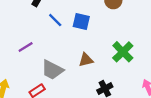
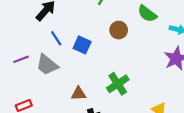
brown triangle: (86, 60) -> (79, 94), moved
gray trapezoid: (52, 70) -> (47, 65), moved

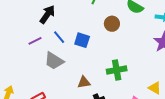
purple line: (21, 59) -> (35, 41), moved
green cross: (118, 84) -> (117, 70), turned 30

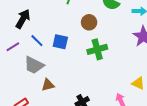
green cross: (117, 70) -> (97, 49), moved
brown triangle: (84, 82) -> (48, 85), moved

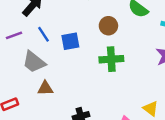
blue square: (60, 42) -> (70, 41), turned -35

